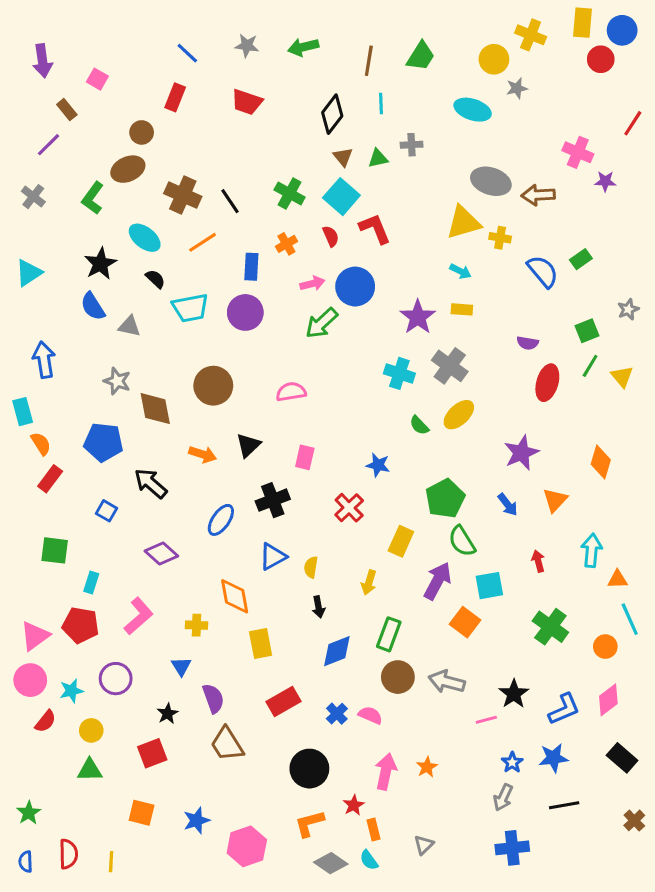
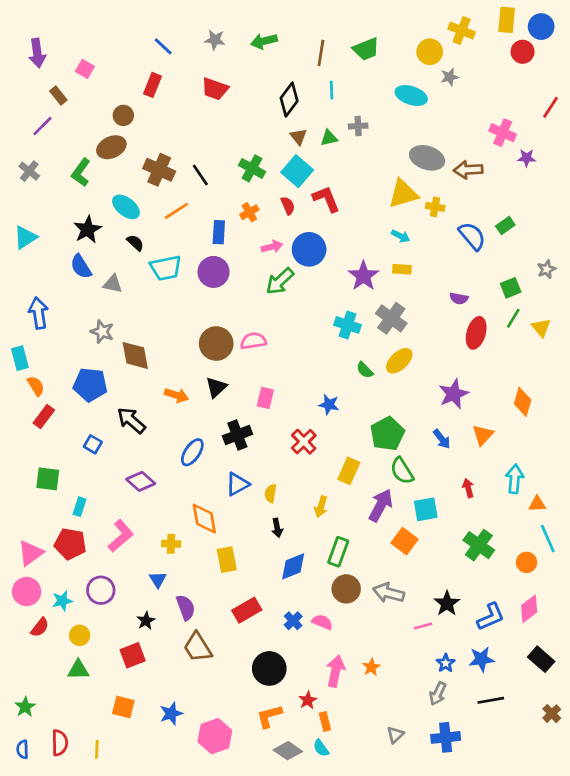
green trapezoid: (421, 56) -> (366, 49), turned 36
brown circle: (213, 386) -> (216, 344), moved
gray triangle: (424, 845) -> (395, 735), moved

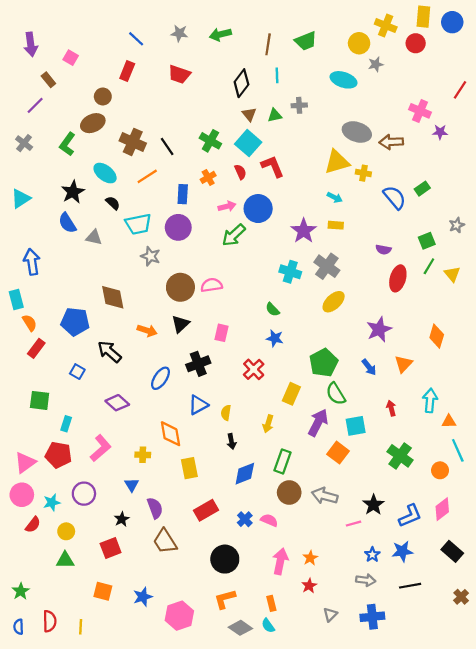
red circle: (523, 52) -> (416, 43), moved
gray star: (102, 332) -> (150, 256), moved
green semicircle: (365, 370) -> (273, 309), moved
gray arrow: (438, 694) -> (366, 580), turned -108
red star: (308, 700) -> (309, 586), moved

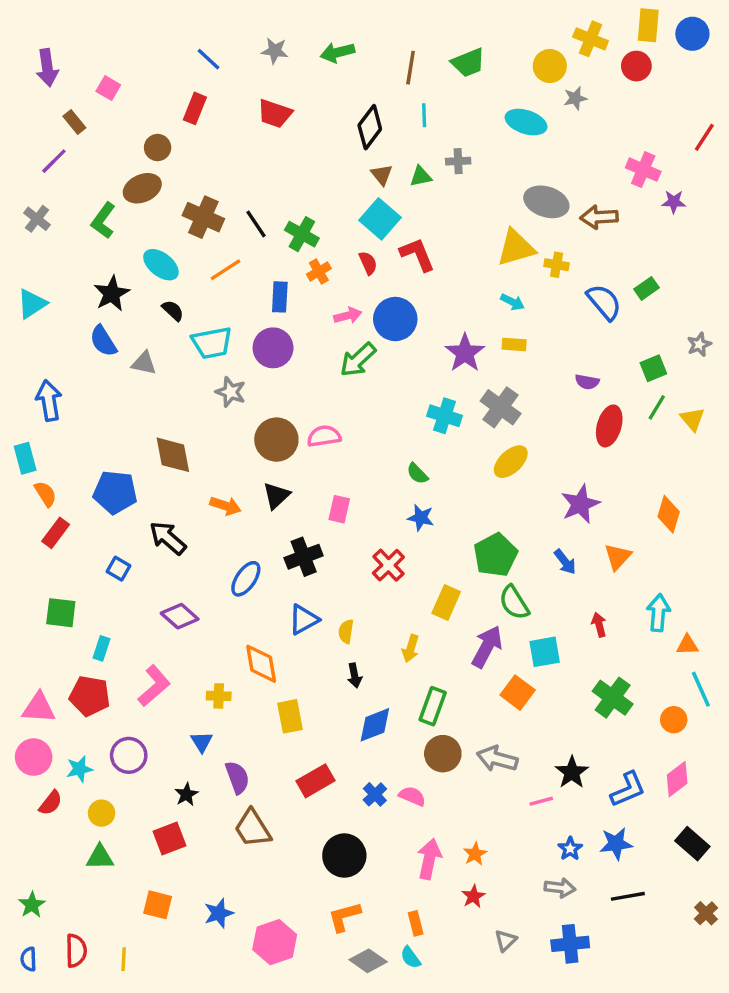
green cross: (210, 141) -> (302, 234), moved
pink triangle: (25, 463) -> (39, 708), turned 40

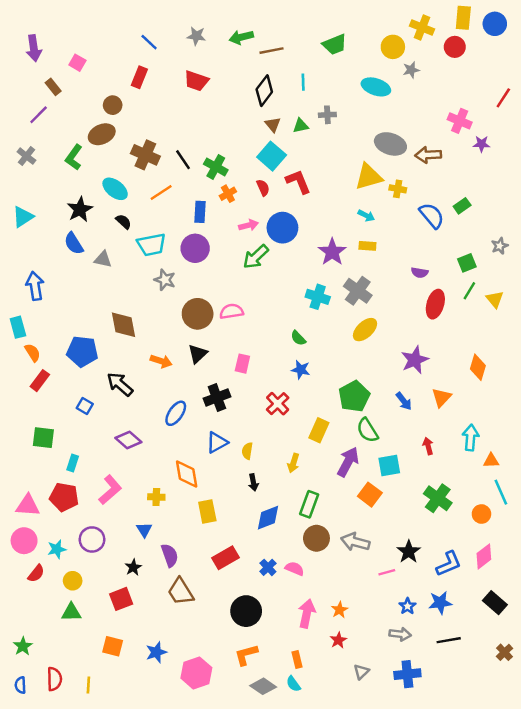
brown line: (411, 68) -> (272, 51), moved, turned 70

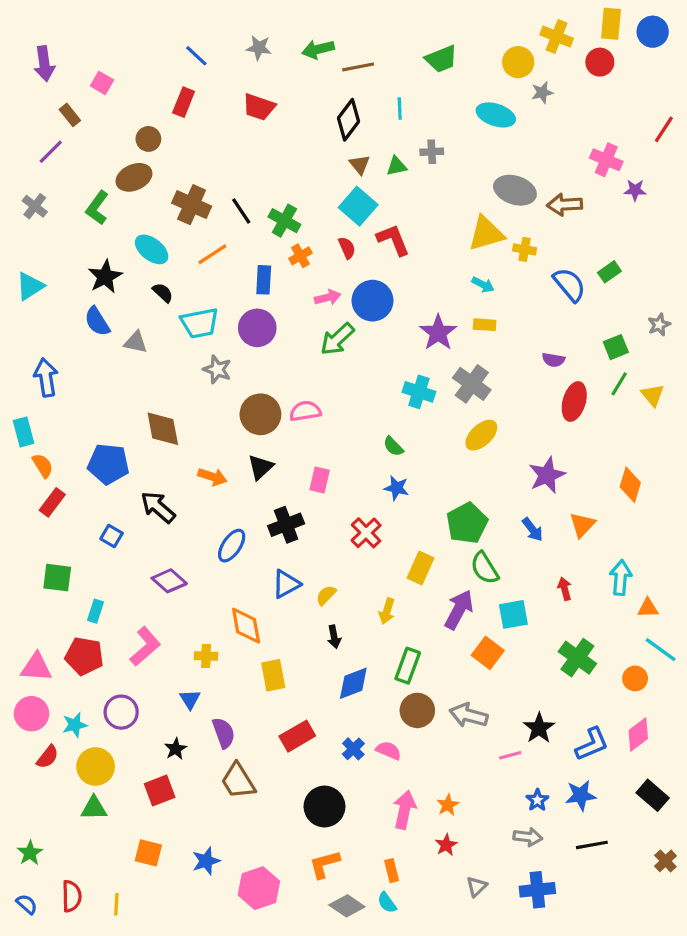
yellow semicircle: (247, 451) -> (326, 595), turned 35
cyan line: (501, 492) -> (661, 650), turned -30
yellow circle: (73, 581) -> (96, 767), size x1.5
blue semicircle: (20, 685) -> (27, 904), turned 133

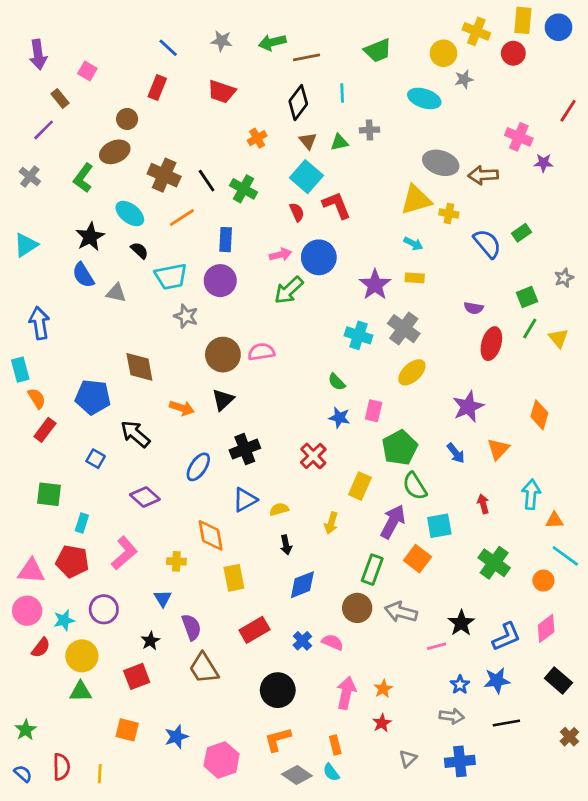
orange cross: (300, 256) -> (257, 138), moved
pink rectangle: (320, 480) -> (374, 411), moved
yellow semicircle: (326, 595) -> (279, 509), turned 30
green rectangle: (408, 666) -> (372, 570), moved

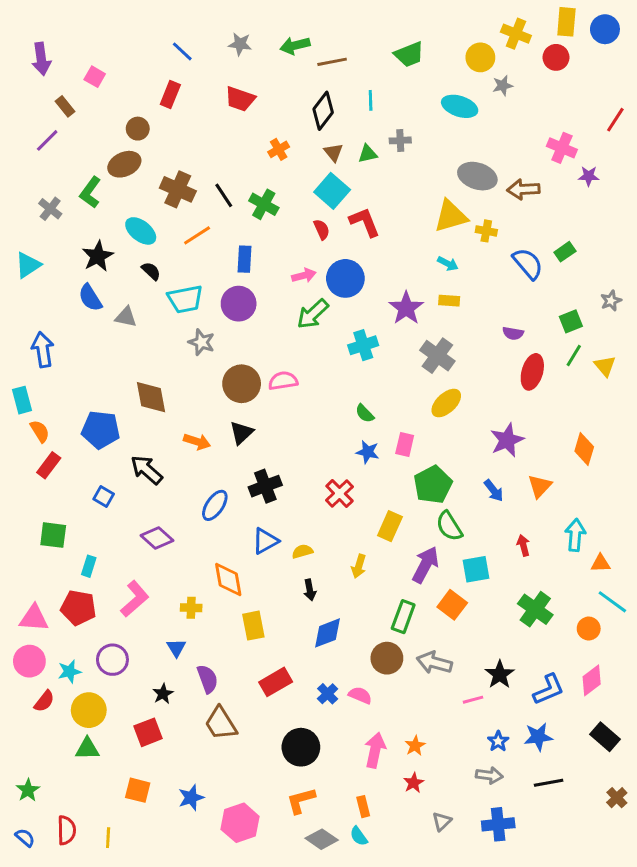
gray cross: (30, 177) -> (50, 209), moved
cyan cross: (359, 335) -> (363, 345), moved, turned -36

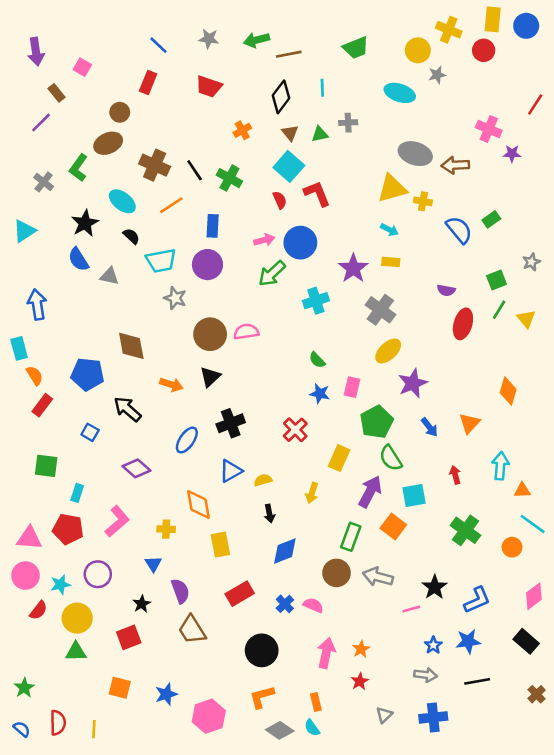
purple star: (507, 440) -> (413, 383), moved
pink diamond: (592, 680) -> (534, 596), moved

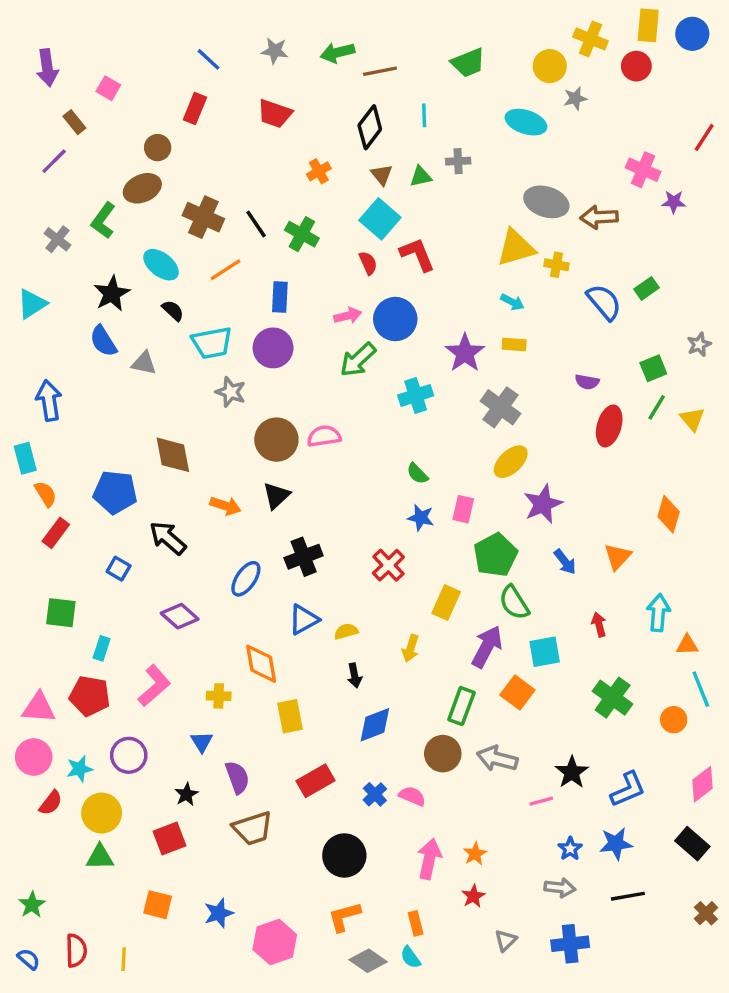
cyan line: (533, 524) -> (701, 689), turned 32
brown trapezoid: (192, 630) -> (253, 828), turned -76

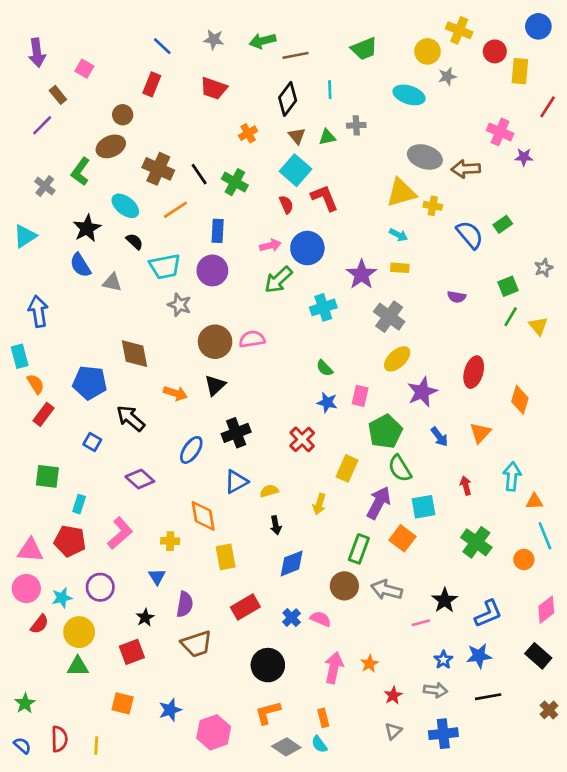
yellow rectangle: (648, 25) -> (520, 71), moved
red ellipse: (609, 426) -> (474, 372), moved
purple semicircle: (237, 777) -> (185, 604), turned 30
red star: (473, 896) -> (393, 695), moved

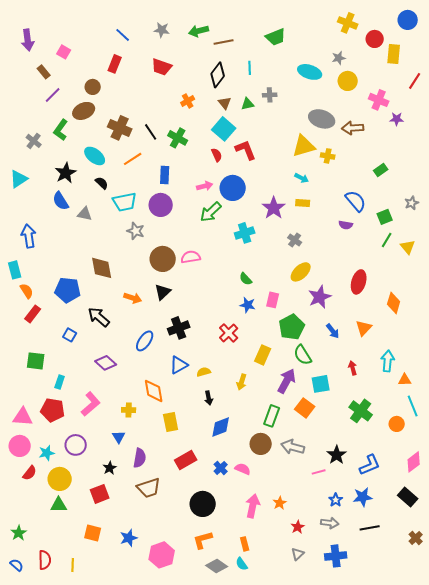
yellow circle: (428, 51) -> (348, 81), moved
purple line: (42, 125) -> (53, 95), moved
blue semicircle: (470, 235) -> (356, 201), moved
gray cross: (389, 317) -> (295, 240), size x0.6

